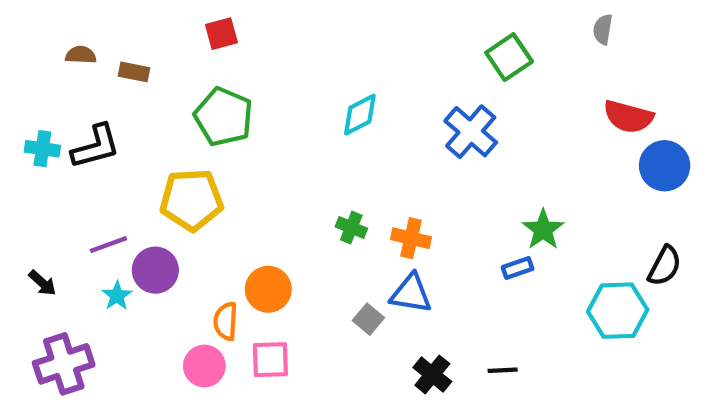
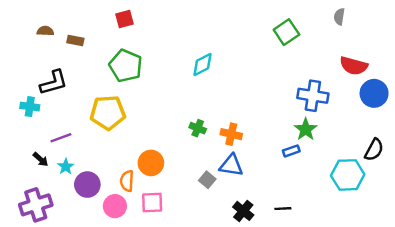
blue cross: (471, 132) -> (313, 96), moved, turned -32
cyan cross: (42, 149) -> (30, 107), moved
purple circle: (155, 270) -> (87, 185), moved
black arrow: (42, 283) -> (41, 159), moved

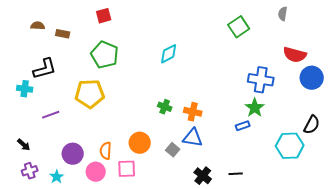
black arrow: (41, 159) -> (24, 145), moved
orange circle: (151, 163) -> (140, 143), moved
cyan star: (66, 167) -> (57, 177), moved
purple cross: (36, 205) -> (30, 171), size x0.6

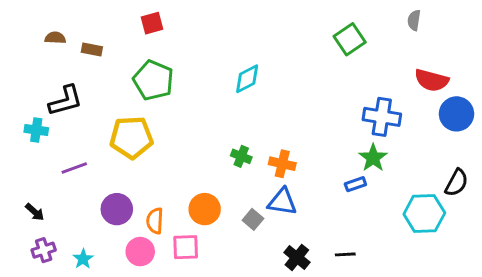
purple circle: (73, 154) -> (117, 209), moved

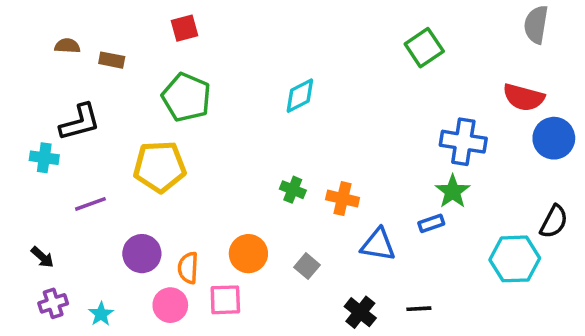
gray semicircle: (414, 20) -> (536, 25), moved, size x1.5
blue triangle: (282, 202) -> (378, 245), moved

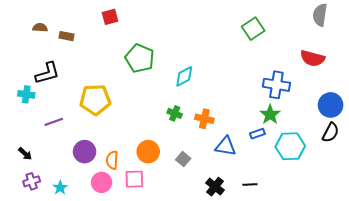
cyan diamond: (300, 96) -> (184, 76), moved
green pentagon: (186, 97) -> (140, 58), moved
blue circle: (554, 138) -> (331, 105), moved
cyan hexagon: (515, 259) -> (290, 146), moved

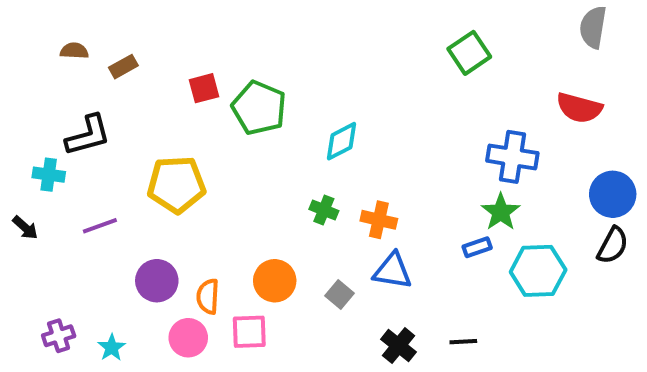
red square: (110, 17) -> (204, 88), moved
brown rectangle: (67, 36) -> (123, 67), turned -40
blue triangle: (226, 146) -> (393, 271), moved
black arrow: (25, 154) -> (25, 228), moved

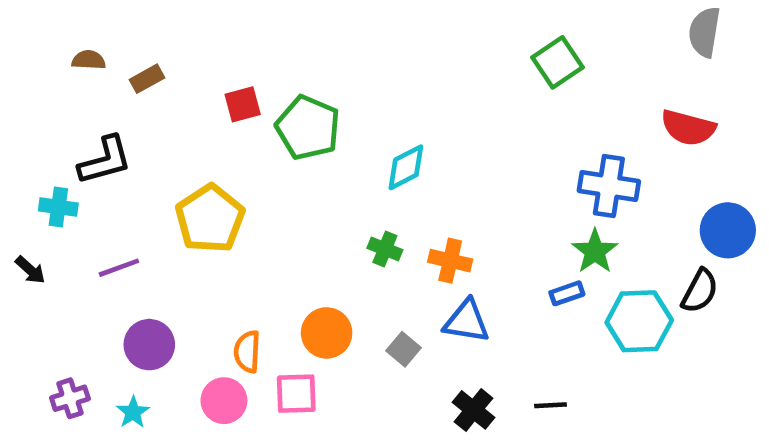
yellow pentagon: (176, 184) -> (210, 219), turned -30
black semicircle: (613, 245) -> (700, 291), moved
purple circle: (157, 281) -> (149, 345), moved

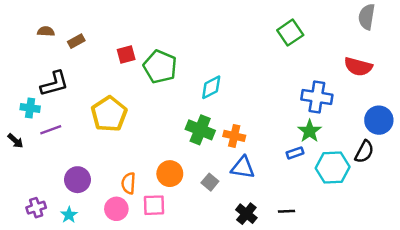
green cross: (385, 249) -> (200, 130), size x1.6
purple line: (119, 268) -> (51, 130), moved

